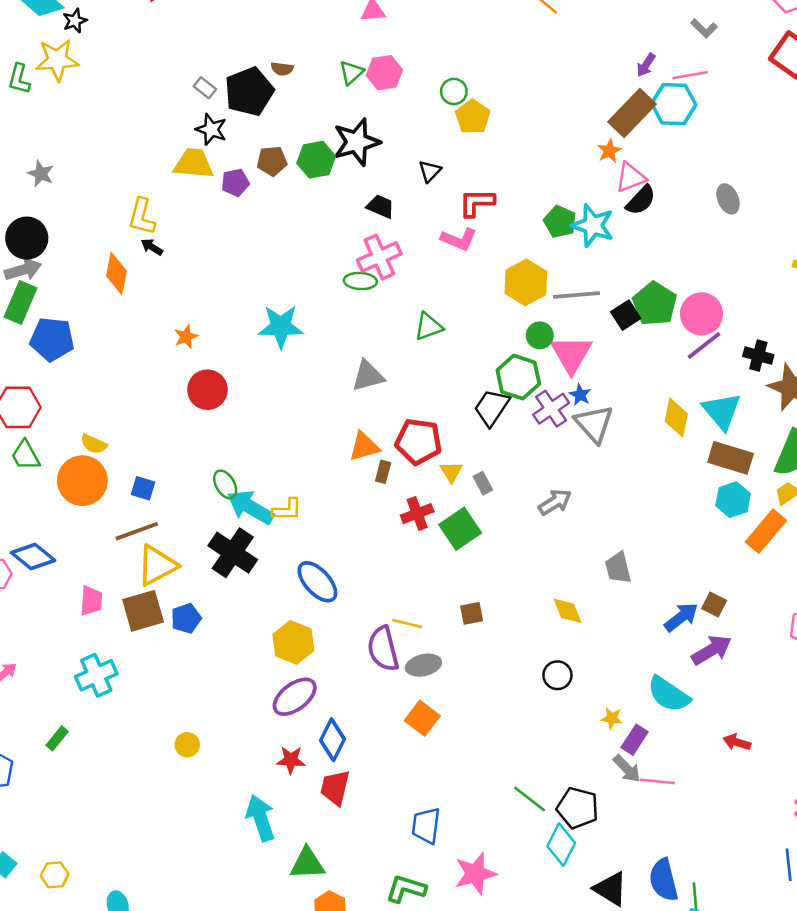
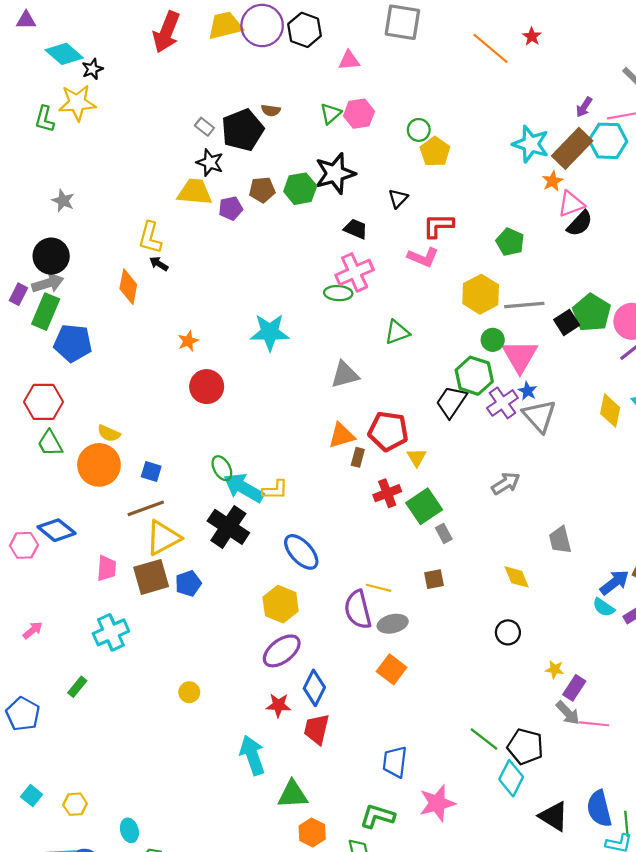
cyan star: (593, 225) -> (531, 144), moved
gray rectangle: (483, 483) -> (444, 533), moved
cyan semicircle: (669, 694) -> (604, 607), moved, size x0.6

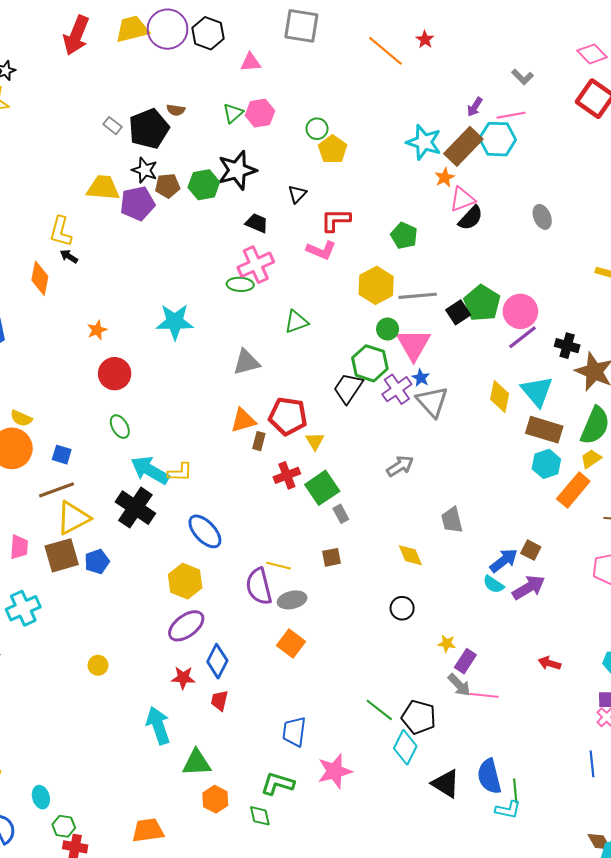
black star: (210, 163) -> (145, 170), moved
purple pentagon: (231, 208) -> (137, 203), size x1.5
green ellipse: (222, 468) -> (120, 427), moved
red trapezoid: (316, 729) -> (219, 701), size x0.7

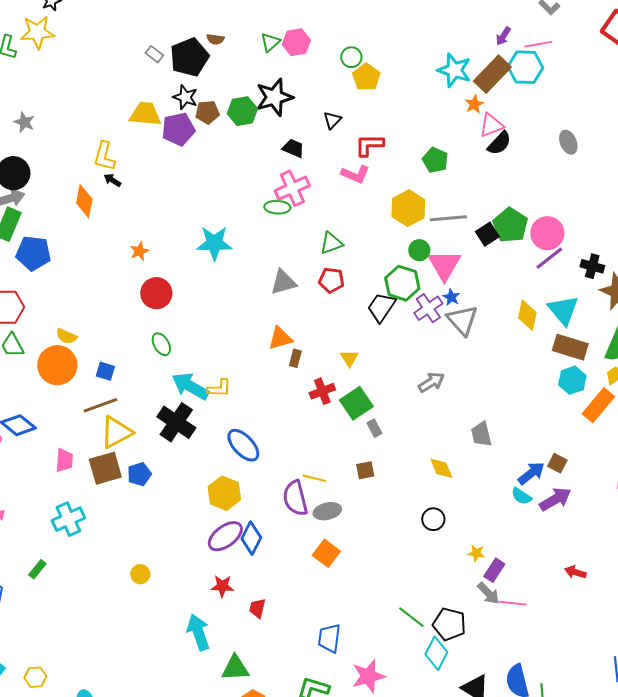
red pentagon: (288, 416) -> (331, 280), moved, size x0.7
blue diamond: (217, 661) -> (251, 538), moved

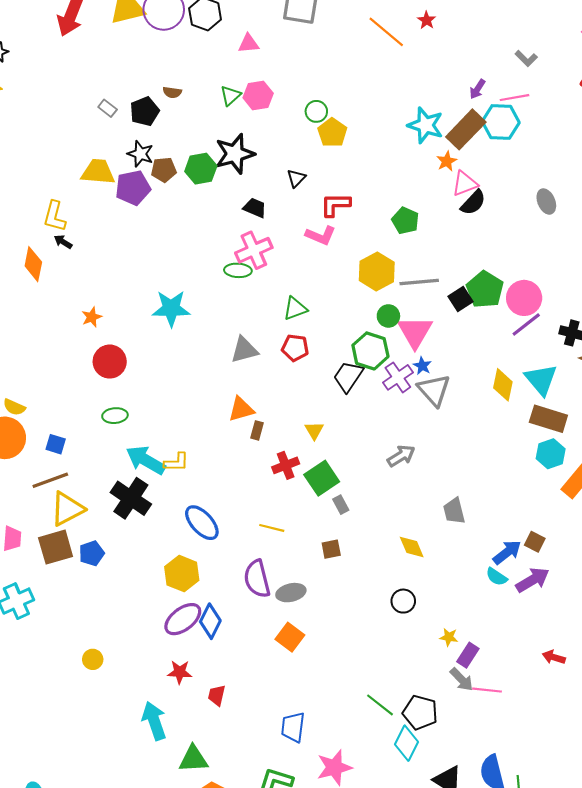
black pentagon: (189, 57) -> (145, 111), size x0.7
green ellipse: (161, 344) -> (115, 416), turned -65
yellow line: (314, 478) -> (272, 528), moved

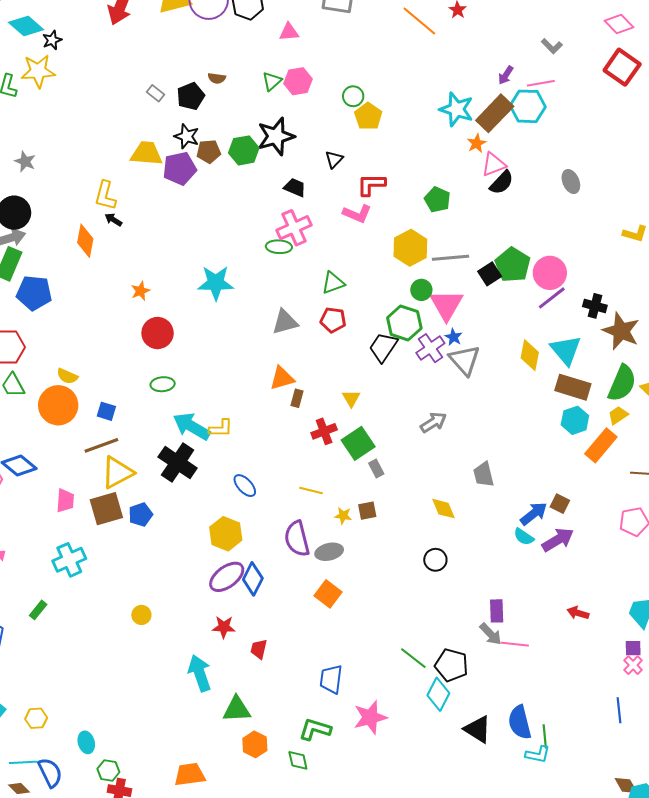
blue ellipse: (202, 523) -> (245, 486), size x0.7
yellow star: (449, 637) -> (343, 516), moved
purple rectangle: (468, 655) -> (497, 611), turned -35

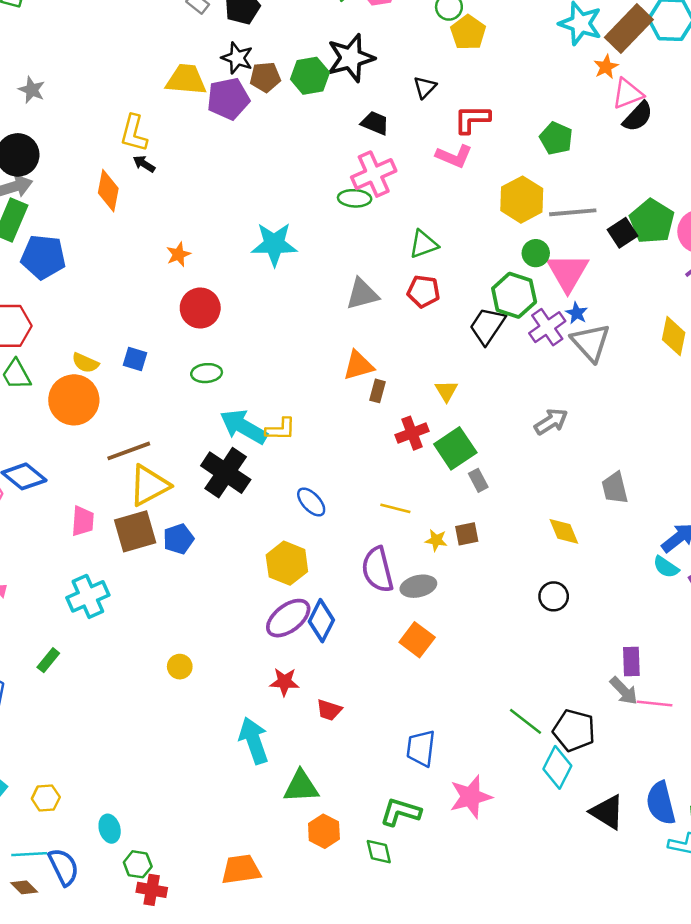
blue square: (106, 411) -> (135, 359), moved
red trapezoid: (259, 649) -> (329, 710), turned -85

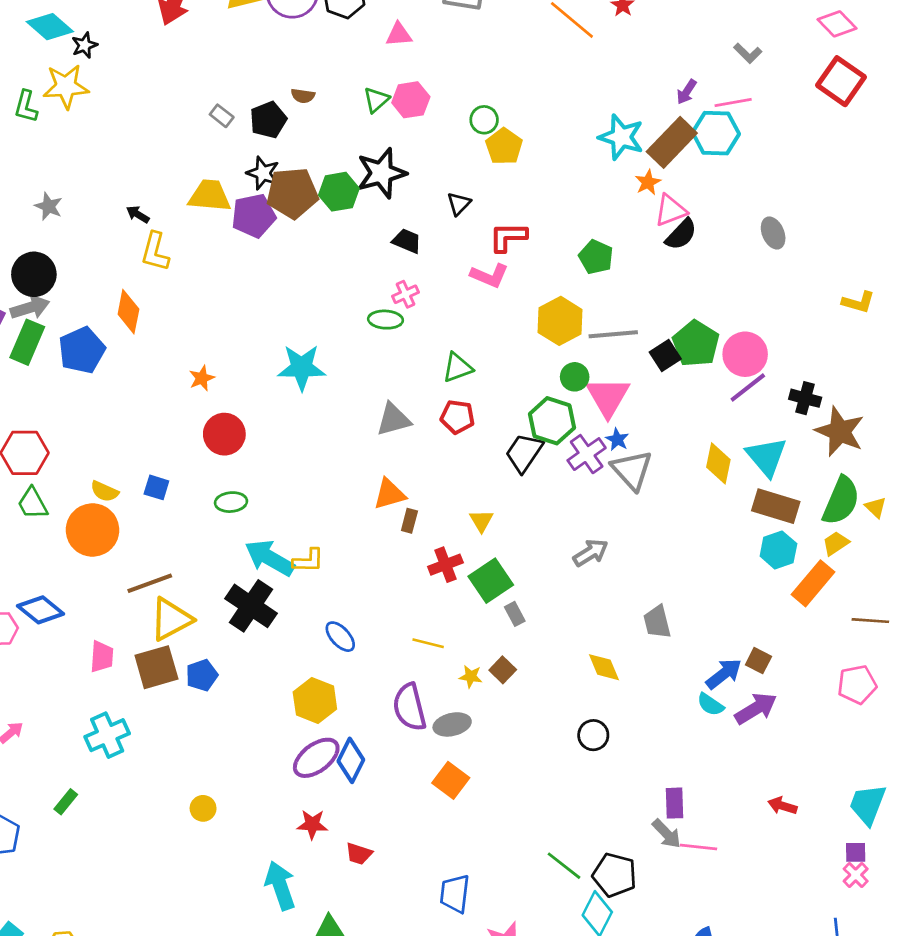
brown pentagon: (265, 77) -> (292, 193), size x1.6
black arrow: (144, 164) -> (138, 214), moved
pink cross: (374, 174) -> (405, 294), size x0.6
blue pentagon: (43, 257) -> (82, 350), moved, turned -30
brown square: (467, 534) -> (503, 670), turned -35

